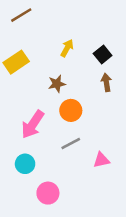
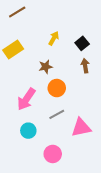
pink triangle: (101, 160) -> (81, 128), size x1.5
cyan circle: (25, 164) -> (28, 131), moved
pink circle: (48, 193) -> (53, 154), moved

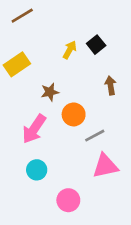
black square: (82, 43) -> (96, 45), moved
brown star: (46, 67) -> (50, 92), moved
gray line: (57, 114) -> (95, 136), moved

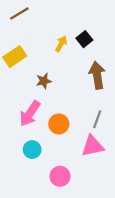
brown arrow: (111, 85) -> (97, 75), size x1.6
orange circle: (74, 114) -> (59, 124), moved
gray line: (95, 136) -> (97, 119), moved, turned -42

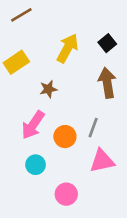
black square: (84, 39) -> (107, 43), moved
yellow arrow: (61, 44) -> (68, 48), size x1.6
gray line: (97, 119) -> (93, 128), moved

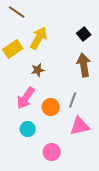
brown line: (21, 15) -> (17, 12), turned 66
yellow arrow: (68, 48) -> (39, 38), moved

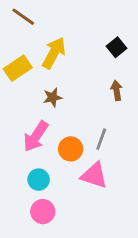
brown arrow: (84, 65) -> (117, 90), size x0.6
pink triangle: (80, 126) -> (94, 175), moved, turned 30
pink circle: (52, 152) -> (43, 212), moved

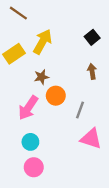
orange circle: (71, 149) -> (56, 96), moved
pink triangle: (94, 175) -> (91, 139), moved

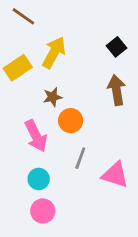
brown arrow: (92, 71) -> (116, 90), size x1.5
pink arrow: (28, 108) -> (36, 136), turned -60
gray line: (80, 110) -> (80, 158), moved

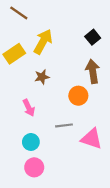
orange circle: (71, 121) -> (78, 96), moved
pink arrow: (36, 136) -> (29, 108), size x0.7
gray line: (80, 158) -> (64, 125), turned 63

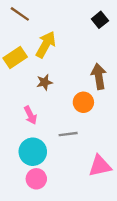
black square: (93, 37) -> (100, 20), moved
pink triangle: (92, 139) -> (100, 166), moved, turned -30
cyan circle: (31, 142) -> (33, 152), size x1.5

